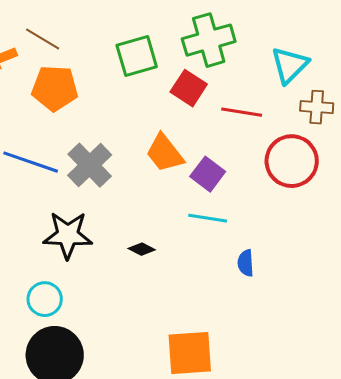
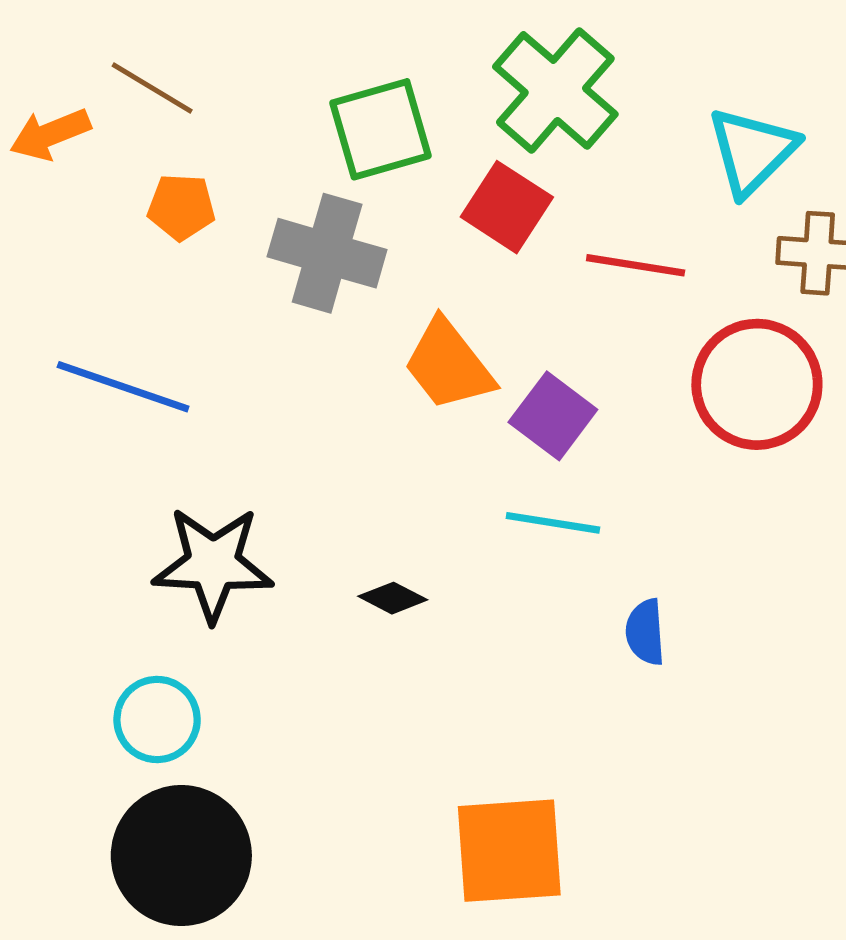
green cross: (209, 40) -> (555, 90), turned -33
orange pentagon: (55, 88) -> (181, 207), size x0.6
gray cross: (90, 165) -> (327, 253), moved, turned -30

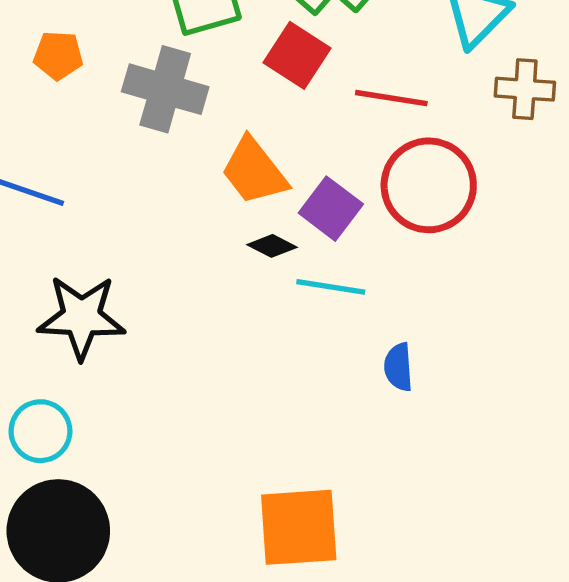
red circle: (757, 384) -> (429, 185), moved
black diamond: (393, 598) -> (272, 246), moved

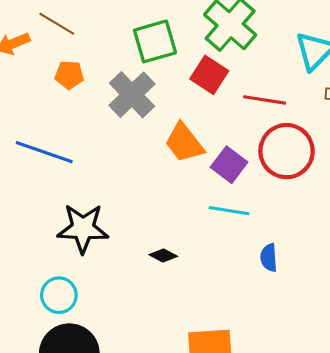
gray cross: (165, 89) -> (132, 95), turned 30
black diamond: (272, 246) -> (163, 256), moved

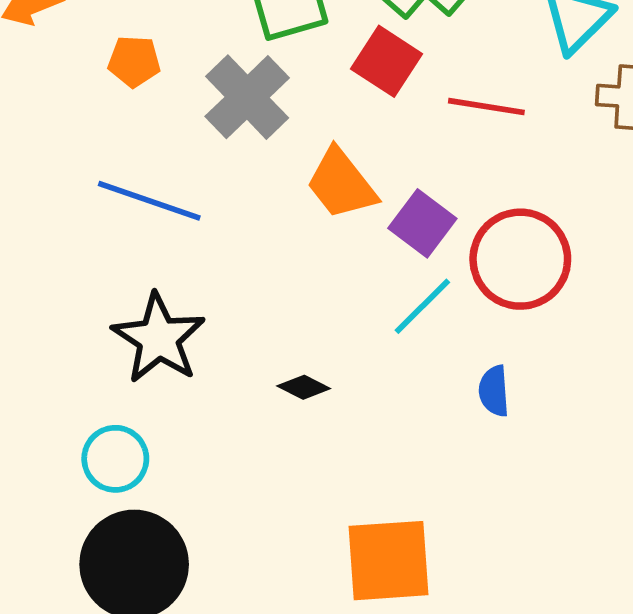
red circle: (287, 151) -> (520, 259), moved
blue line: (44, 152) -> (149, 201), moved
cyan line: (229, 211) -> (422, 306), turned -54
black star: (83, 228) -> (159, 338), turned 30

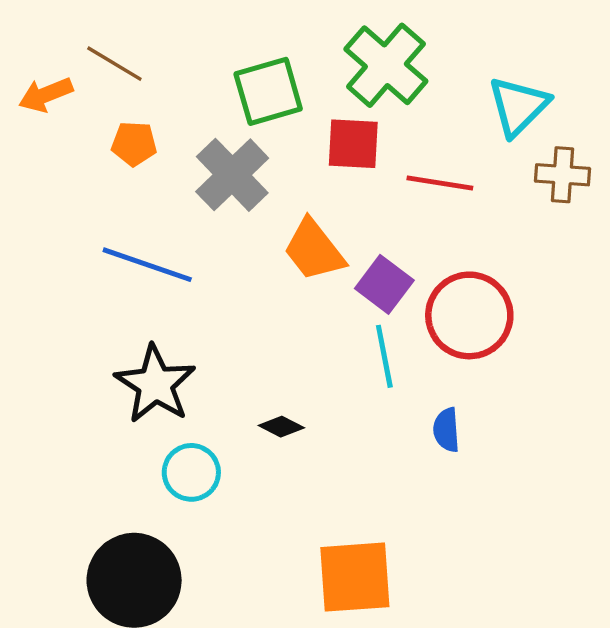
red square: (387, 61) -> (353, 144), turned -30
cyan line: (422, 306) -> (384, 356), turned -56
cyan circle: (115, 459) -> (191, 472), moved

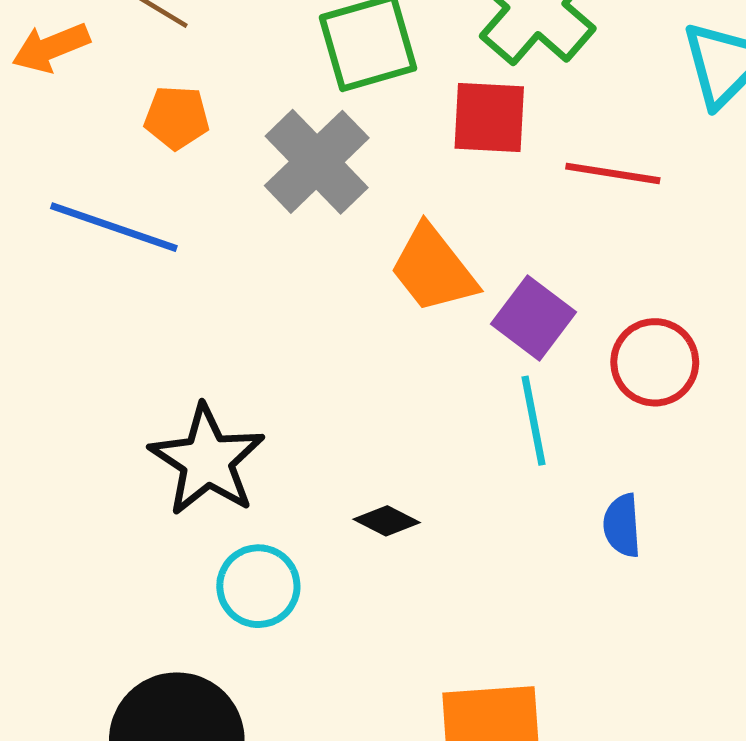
blue line: (147, 265) -> (114, 227), moved
red circle: (469, 315) -> (655, 362), size x0.7

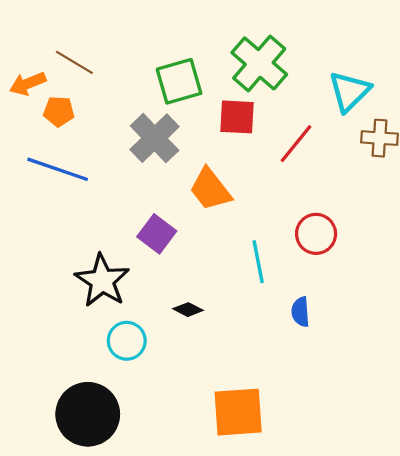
orange pentagon: (177, 117) -> (59, 111), moved
red line: (613, 173) -> (296, 144), turned -60
purple square: (534, 318) -> (157, 234), moved

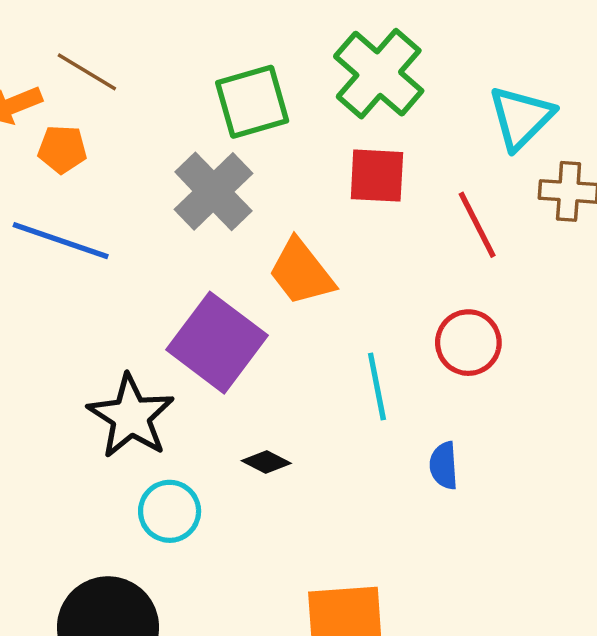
red square: (237, 117) -> (377, 176), moved
red line: (296, 144) -> (477, 225), moved, turned -66
purple square: (157, 234) -> (217, 343), size x1.6

